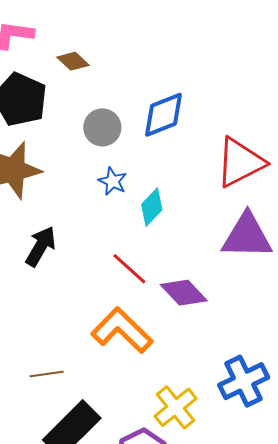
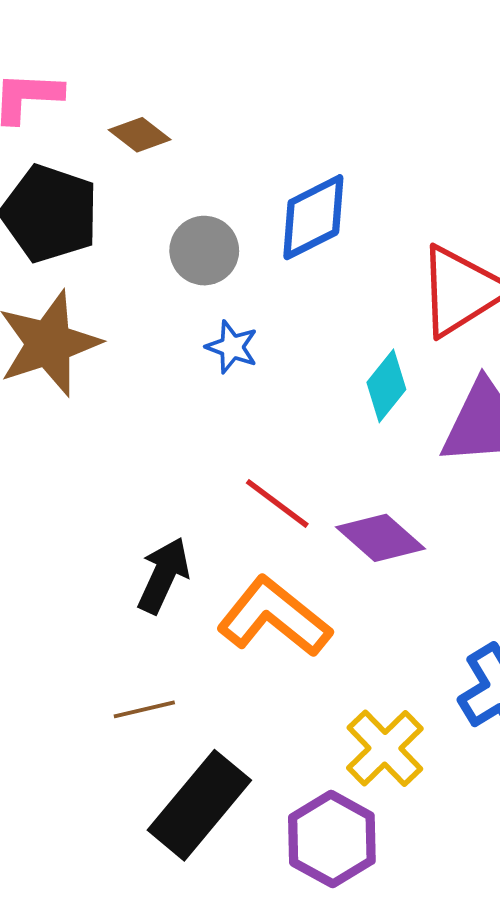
cyan diamond: (152, 207) -> (386, 386), moved
black arrow: (41, 246) -> (163, 575), moved

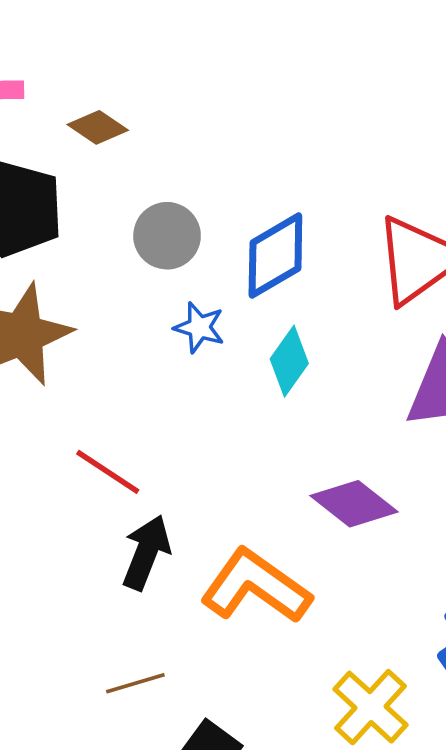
blue diamond: (313, 217) -> (275, 255), moved
cyan diamond: (386, 386) -> (289, 361), moved
red line: (277, 503) -> (108, 472), moved

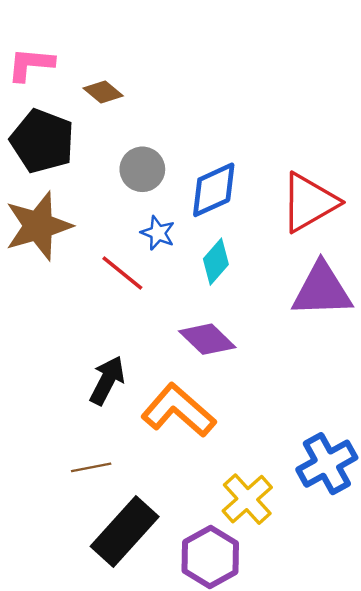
red line: (108, 472) -> (122, 273), moved
purple diamond: (354, 504) -> (207, 339), moved

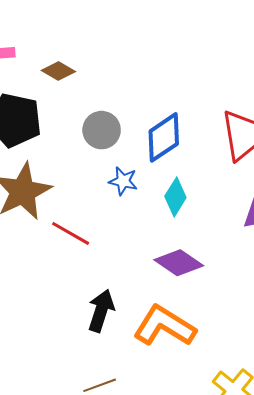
red line: (122, 273) -> (71, 233), moved

